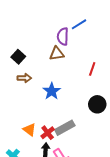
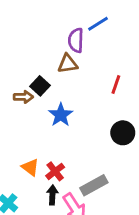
black square: (18, 57) -> (40, 86), moved
gray rectangle: (65, 128) -> (94, 185), moved

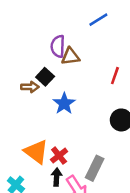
purple semicircle: (76, 40) -> (58, 46), moved
orange triangle: (30, 167) -> (36, 152), size x1.5
gray rectangle: (94, 185) -> (95, 168), turned -35

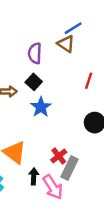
brown triangle: (70, 56) -> (66, 44), moved, turned 42
black square: (45, 77) -> (34, 82), moved
red cross: (59, 156) -> (59, 156), moved

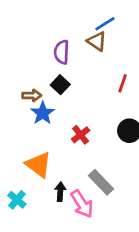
blue star: (41, 107) -> (43, 113), moved
red cross: (59, 156) -> (81, 135), moved
gray rectangle: (70, 168) -> (101, 182), turned -70

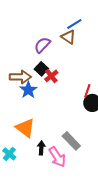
purple semicircle: (62, 52) -> (42, 45), turned 42
red line: (123, 83) -> (87, 91), moved
brown arrow: (32, 95) -> (20, 77), size x1.5
red cross: (81, 135) -> (51, 76), moved

